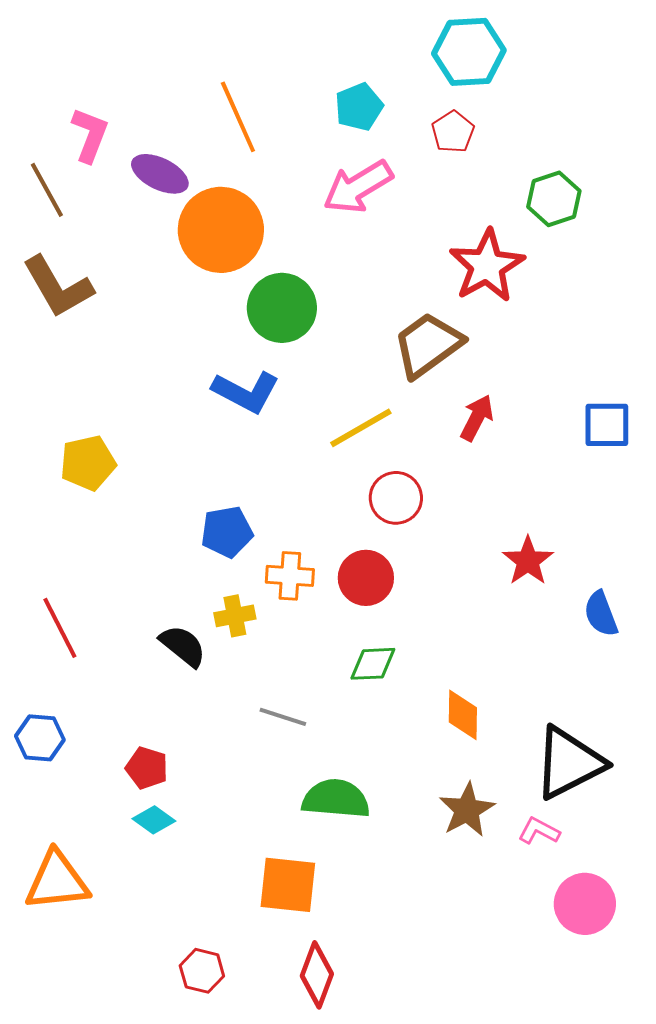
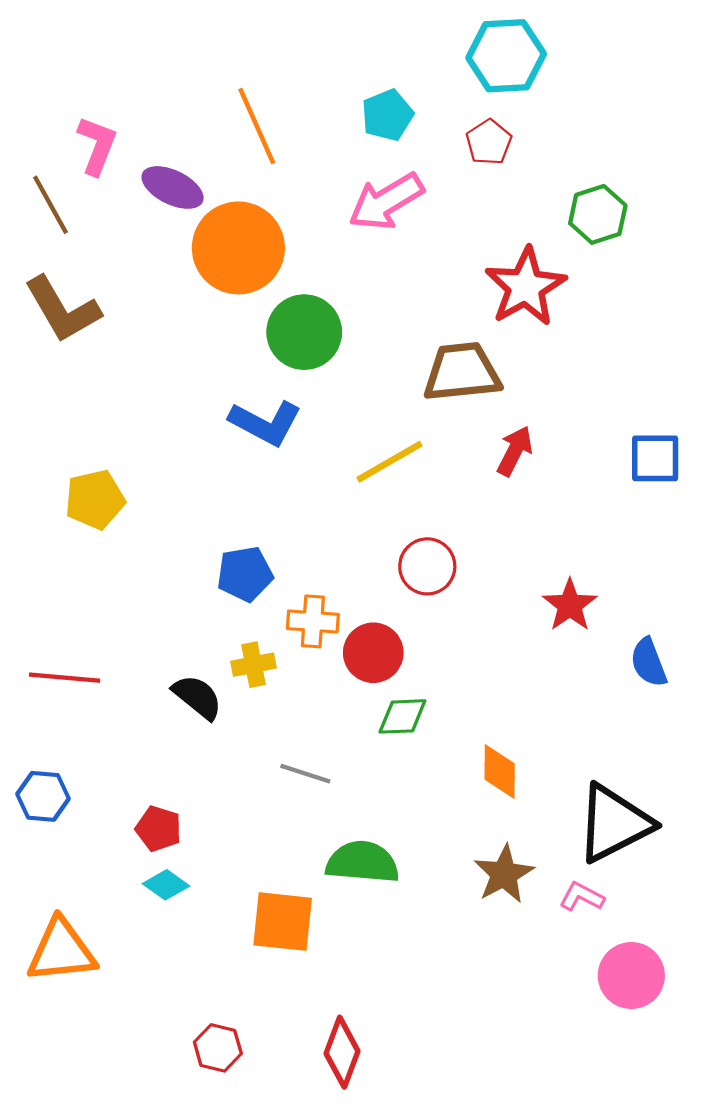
brown trapezoid: (428, 345) -> (462, 372), turned 30
red circle: (396, 498) -> (427, 566), moved
red circle: (366, 578) -> (373, 653), moved
red line: (60, 628) -> (65, 678), turned -58
orange square: (288, 885) -> (283, 922), moved

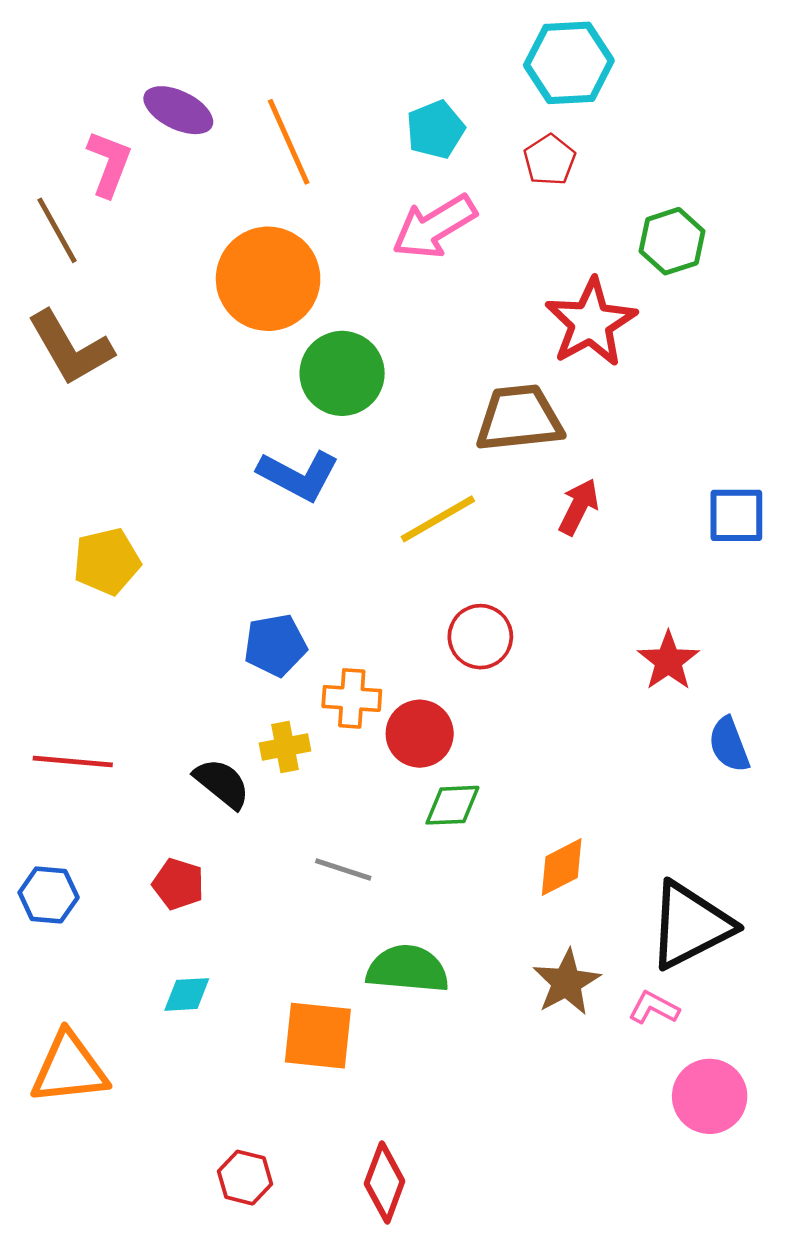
purple ellipse: (173, 187) -> (178, 110), moved
red star: (570, 605) -> (668, 661), moved
orange diamond: (500, 771) -> (562, 867), turned 62
red pentagon: (158, 829) -> (178, 884), moved
cyan diamond: (166, 885) -> (187, 994), turned -39

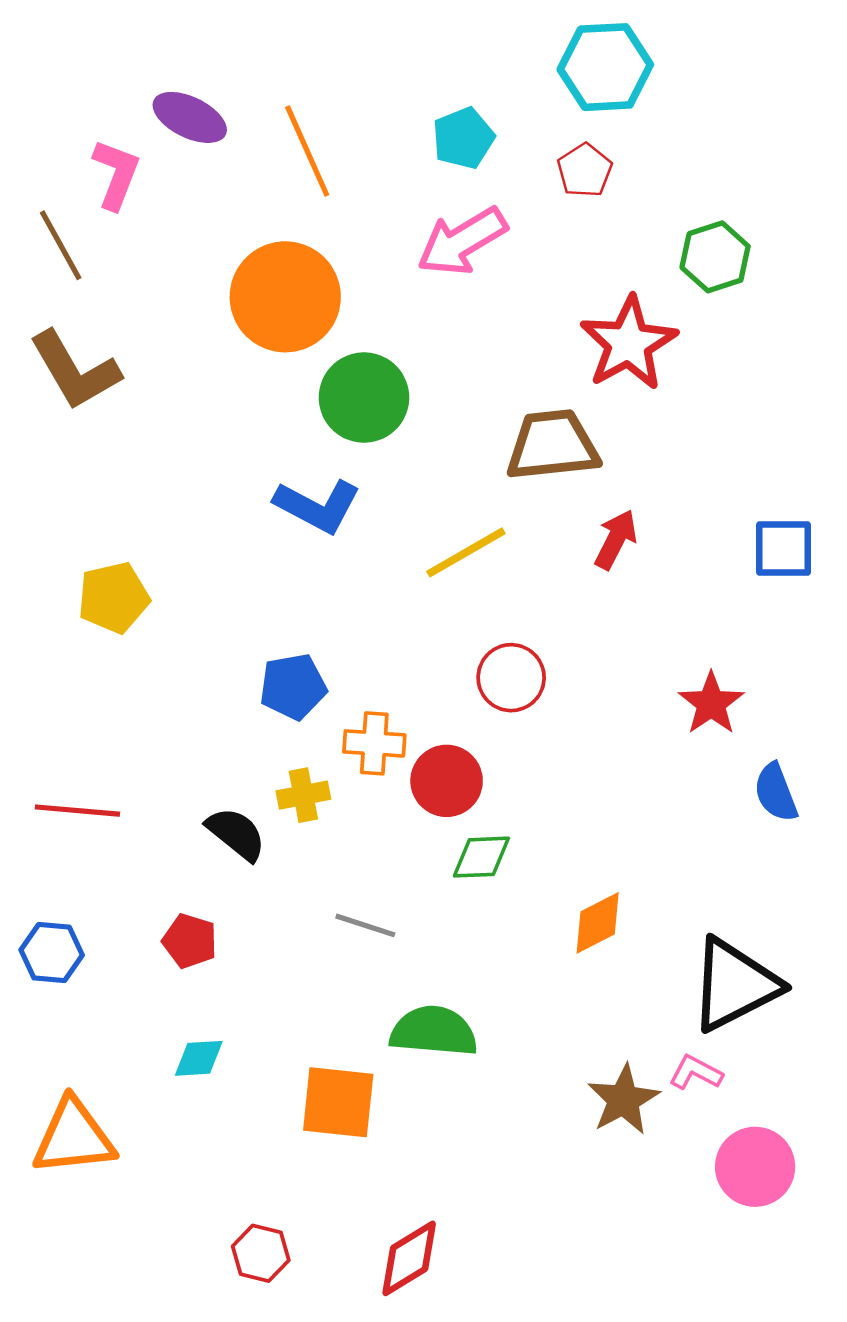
brown star: (566, 982) -> (623, 1100), moved
red diamond: (385, 1182) -> (409, 1258), turned 38

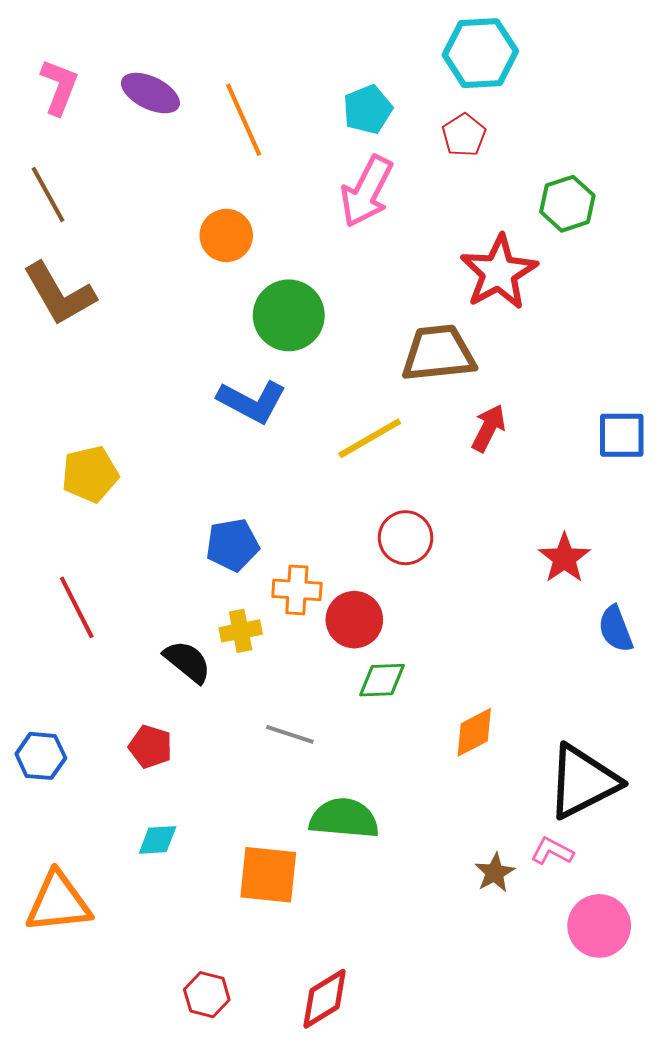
pink L-shape: (116, 174) -> (59, 87), moved
pink arrow: (462, 241) -> (367, 191), turned -32
orange circle: (285, 297) -> (226, 235), size x0.6
red line: (77, 811) -> (77, 607), moved, turned 58
brown star: (623, 1100) -> (495, 873), size x0.7

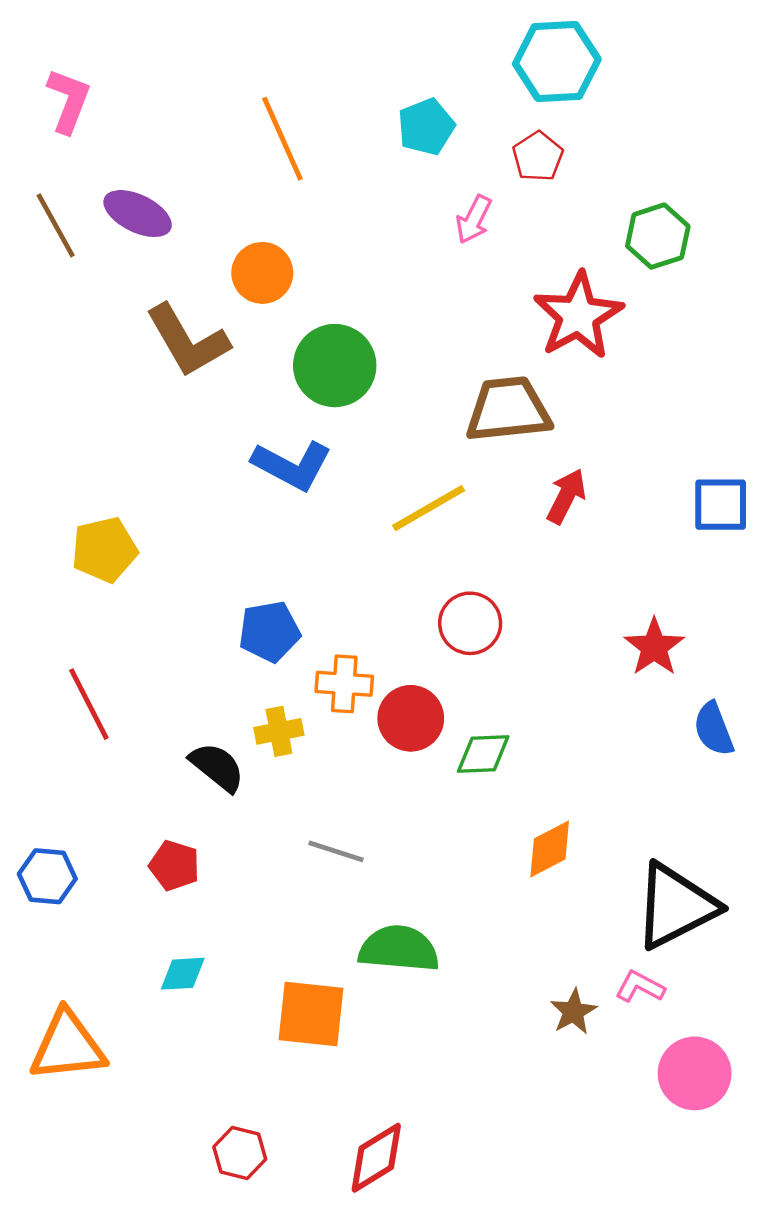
purple ellipse: (150, 93) -> (138, 214), moved
pink arrow: (367, 191) -> (474, 219), moved, size x0.6
brown L-shape: (59, 294) -> (187, 341), moved
green diamond: (382, 680) -> (483, 754), moved

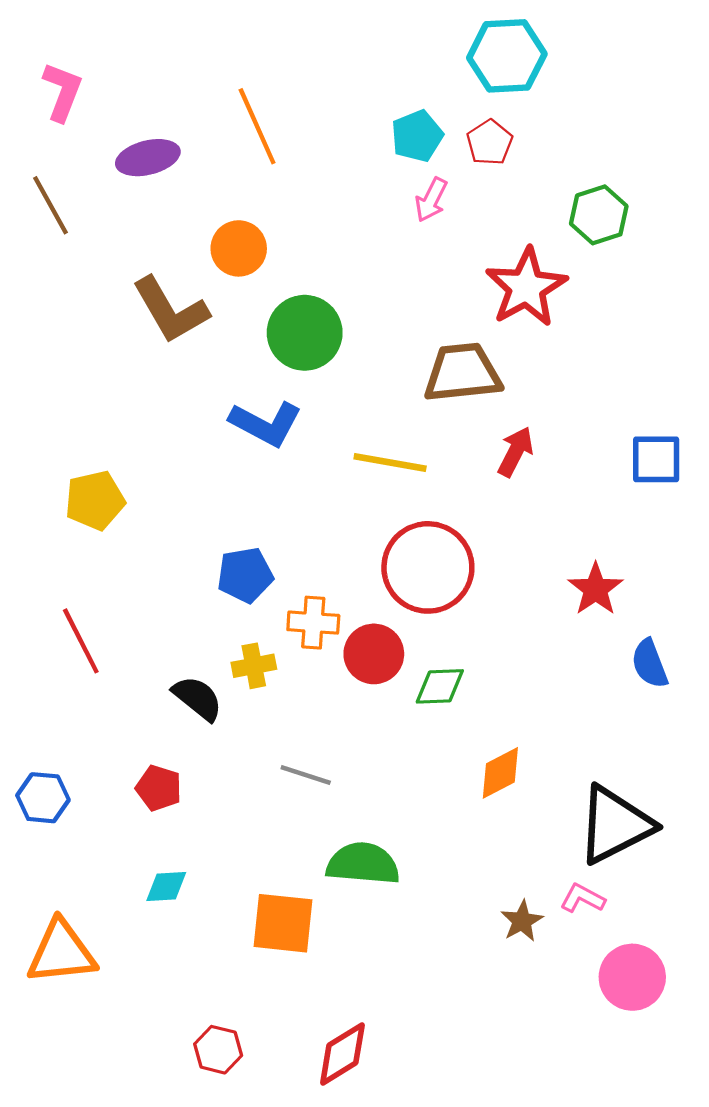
cyan pentagon: (426, 127) -> (417, 136), moved
purple ellipse: (138, 214) -> (148, 158), moved, turned -40
yellow line: (429, 508) -> (390, 463), turned 40
red circle: (470, 623) -> (428, 567), size x1.6

